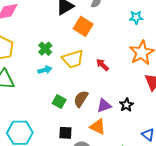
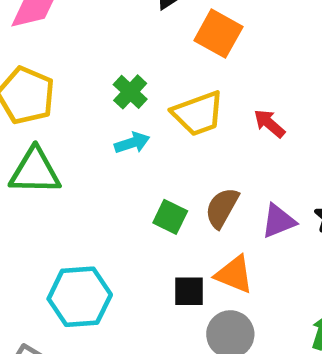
orange triangle: (98, 127) -> (234, 274), moved

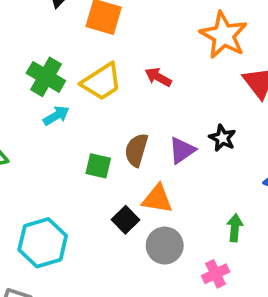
green cross: (130, 92) -> (46, 77), size x1.4
black square: (189, 291) -> (125, 220), turned -32

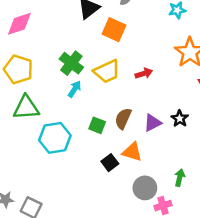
red arrow: (158, 77) -> (144, 73), turned 126
cyan arrow: (56, 116) -> (74, 89), turned -35
cyan hexagon: (43, 243) -> (55, 138), moved
gray circle: (165, 246) -> (145, 188), moved

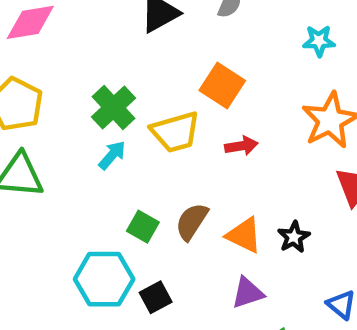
orange square: (114, 30) -> (222, 85), moved
purple triangle: (153, 123) -> (248, 293), moved
cyan hexagon: (55, 138) -> (104, 279), moved
orange triangle: (132, 152) -> (244, 235), moved

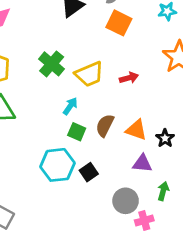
orange square: (222, 85) -> (119, 23), moved
cyan arrow: (112, 155) -> (70, 106), moved
black star: (294, 237) -> (165, 138), moved
purple triangle: (248, 293) -> (142, 163), turned 30

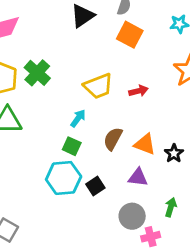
green cross: (52, 64) -> (37, 73), moved
green square: (77, 132) -> (72, 146), moved
purple triangle: (142, 163) -> (138, 177), moved

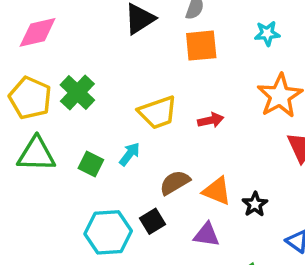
orange square: (130, 35) -> (201, 46), turned -35
brown semicircle: (113, 139) -> (175, 183), turned 30
green square: (72, 146) -> (91, 164), moved
black square: (95, 186) -> (152, 221), moved

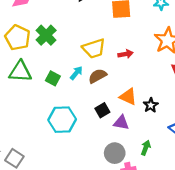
brown semicircle: (175, 183) -> (98, 76), moved
black square: (152, 221) -> (102, 110), moved

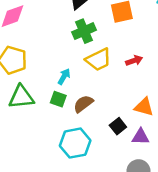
green cross: (46, 35) -> (84, 31), moved, turned 30
cyan arrow: (76, 73) -> (64, 76), moved
brown semicircle: (98, 76) -> (83, 104), moved

